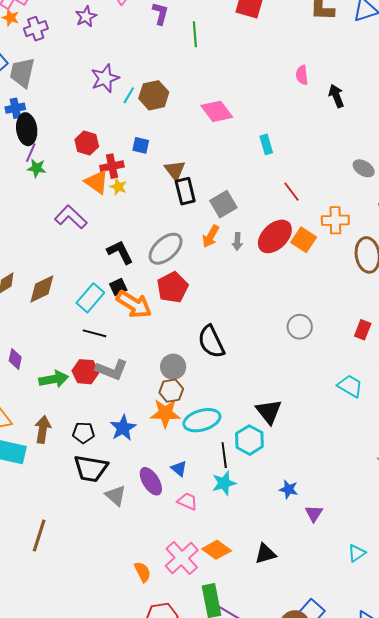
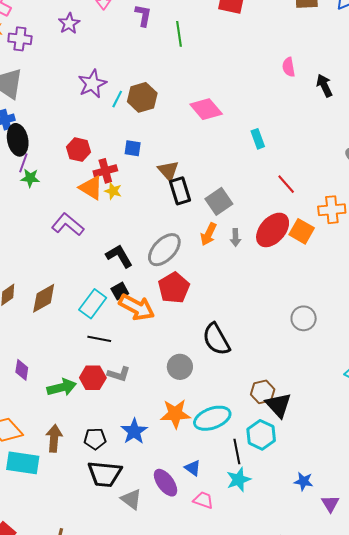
purple cross: (36, 29) -> (20, 39), turned 30
gray L-shape: (112, 370) -> (119, 374), size x0.7
brown hexagon: (171, 391) -> (263, 392), moved

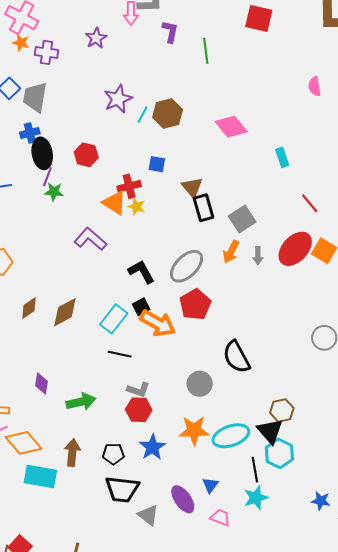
red hexagon: (79, 150) -> (86, 155), moved
red hexagon: (93, 378) -> (139, 410), moved
black triangle: (278, 405) -> (270, 431), moved
blue triangle: (193, 468) -> (210, 485), turned 30

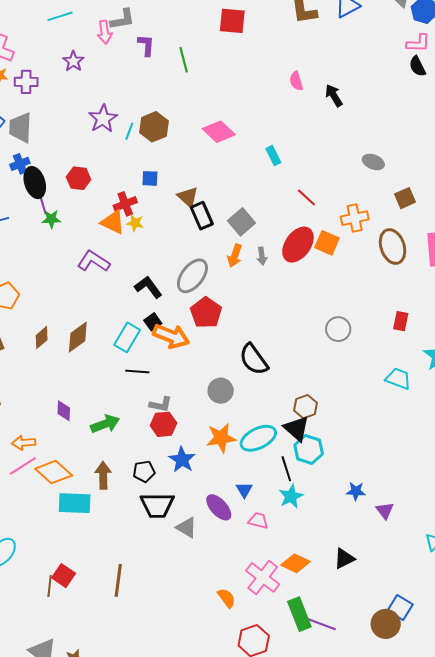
purple line: (47, 177) -> (43, 205), turned -30

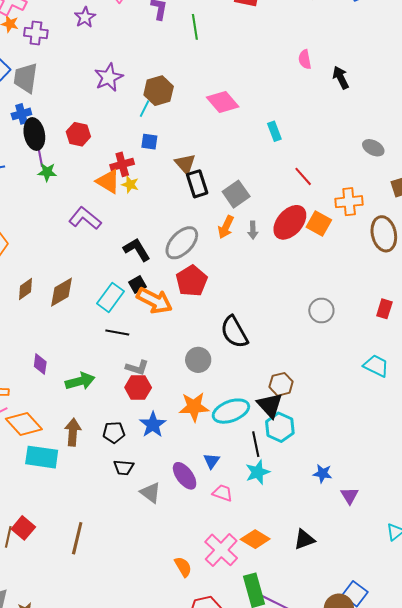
cyan line: (129, 131) -> (144, 109), moved
black trapezoid: (157, 505) -> (124, 467), size x0.6

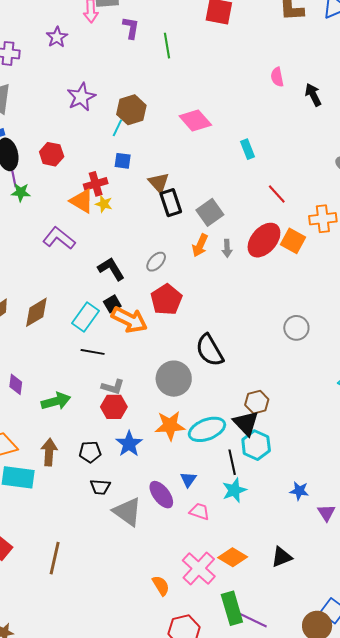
gray ellipse: (182, 243) -> (156, 262), size x0.6
gray circle: (198, 360) -> (174, 379), size x1.4
gray triangle: (150, 493) -> (127, 512), size x1.4

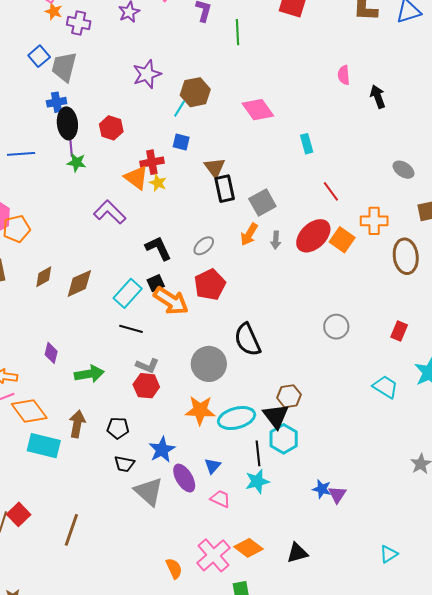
blue star: (129, 444) -> (162, 450), moved
purple triangle: (326, 513) -> (337, 495), moved

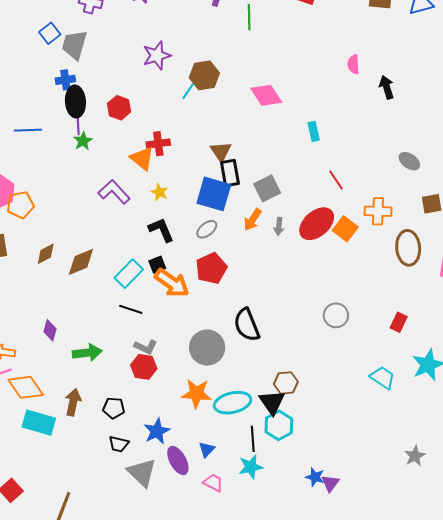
blue square: (181, 142) -> (214, 194), moved, size x2.0
green star: (77, 163) -> (83, 141), turned 30
yellow star: (158, 183) -> (160, 192), moved

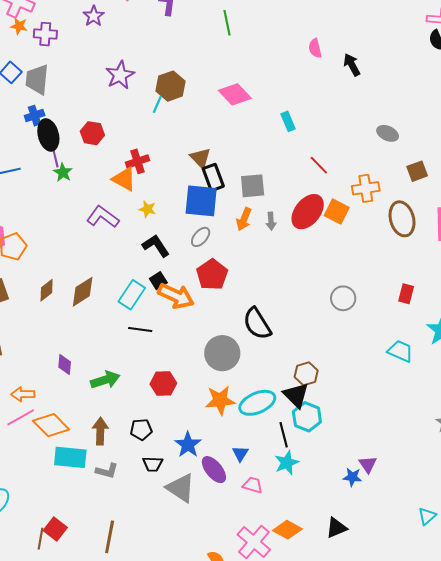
green line: (249, 17) -> (227, 23), moved
gray square: (267, 188) -> (253, 186), turned 32
gray L-shape: (146, 347) -> (107, 471), moved
blue star: (315, 477) -> (352, 477), moved

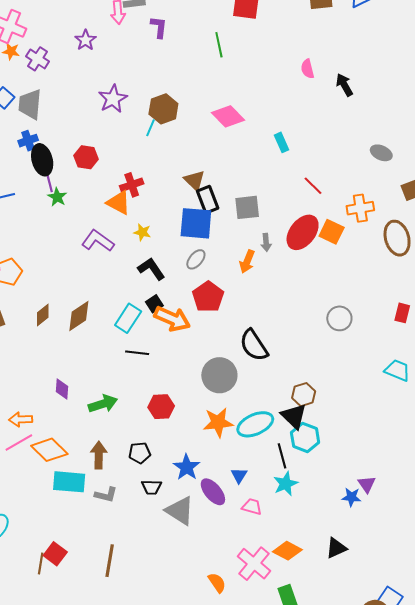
purple cross: (45, 34) -> (37, 59), turned 30
orange arrow: (244, 219) -> (247, 262), moved

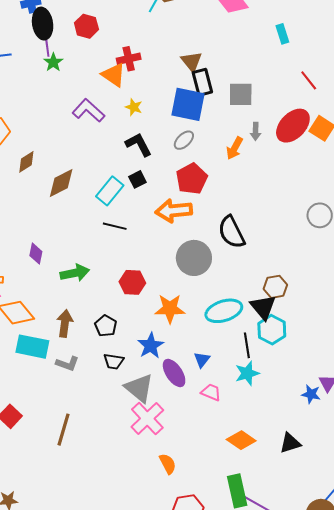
brown diamond: (43, 315) -> (26, 162), moved
orange arrow: (172, 319) -> (174, 211), moved, turned 144
orange star: (218, 422) -> (170, 309), moved
black pentagon: (140, 453) -> (106, 326), turned 30
pink cross: (254, 564) -> (147, 418), moved

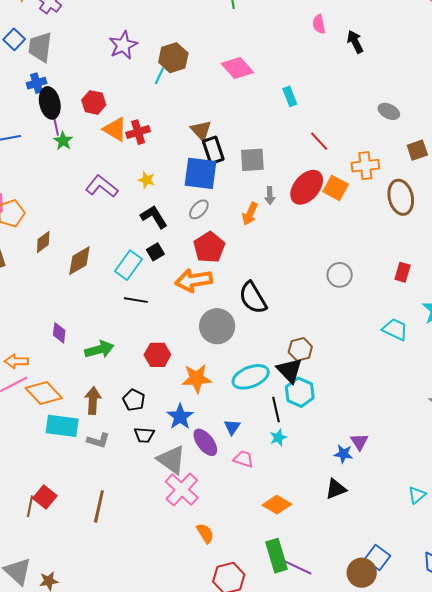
orange triangle: (114, 75) -> (115, 129), moved
cyan star: (247, 373) -> (278, 438), size x0.7
black triangle: (290, 443) -> (336, 489), moved

